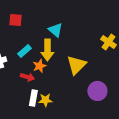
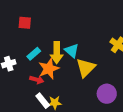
cyan triangle: (55, 30) -> (72, 51), moved
orange star: (39, 66) -> (49, 69), size x1.5
white rectangle: (33, 98) -> (43, 101), turned -49

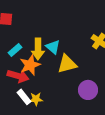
yellow triangle: (86, 68) -> (67, 64), turned 30
red arrow: (37, 80) -> (18, 76), size x1.5

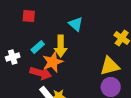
cyan triangle: (53, 47) -> (76, 24), moved
yellow triangle: (67, 64) -> (110, 66), moved

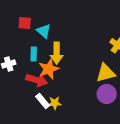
cyan triangle: (76, 24) -> (44, 31), moved
cyan rectangle: (38, 47) -> (34, 54), turned -48

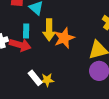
orange star: (49, 69) -> (64, 38), moved
red arrow: (37, 80) -> (20, 45), moved

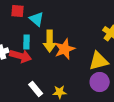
yellow star: (47, 80) -> (60, 92), moved

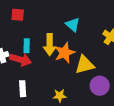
cyan triangle: (37, 19) -> (73, 25), moved
yellow triangle: (99, 61) -> (85, 65), moved
white rectangle: (36, 89) -> (23, 89), moved, turned 35

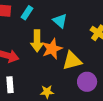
cyan rectangle: (27, 46) -> (27, 13), moved, turned 32

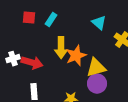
cyan triangle: (60, 21) -> (99, 23), moved
purple circle: (87, 82) -> (97, 84), moved

